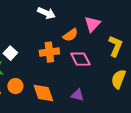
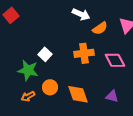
orange semicircle: (70, 35) -> (100, 28), moved

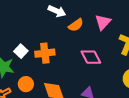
orange cross: (84, 53) -> (45, 53), moved

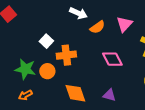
white square: (21, 51) -> (46, 41), moved
orange circle: (26, 84) -> (47, 71), moved

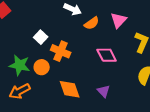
orange cross: (66, 55) -> (61, 51), turned 30
orange arrow: (25, 95) -> (20, 91), size x1.5
purple triangle: (109, 95) -> (104, 91), turned 32

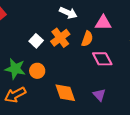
pink triangle: (119, 20) -> (103, 23), moved, turned 48
orange semicircle: (92, 23) -> (87, 39), moved, turned -35
orange cross: (61, 51) -> (60, 38), moved, turned 30

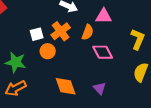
white square: (36, 41) -> (37, 34), turned 32
orange circle: (37, 71) -> (48, 51), moved

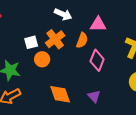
pink diamond: (103, 52) -> (97, 60), turned 50

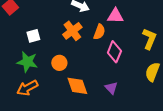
white square: (31, 42) -> (33, 36), moved
orange circle: (42, 59) -> (59, 63), moved

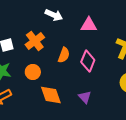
orange cross: (72, 31) -> (35, 41), moved
orange semicircle: (99, 32) -> (64, 55), moved

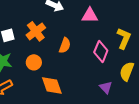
pink diamond: (88, 61) -> (101, 51), moved
purple triangle: (85, 97) -> (106, 87), moved

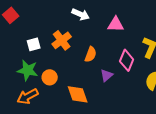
orange circle: (34, 62) -> (50, 77), moved
purple triangle: (106, 87) -> (107, 75), moved, turned 32

